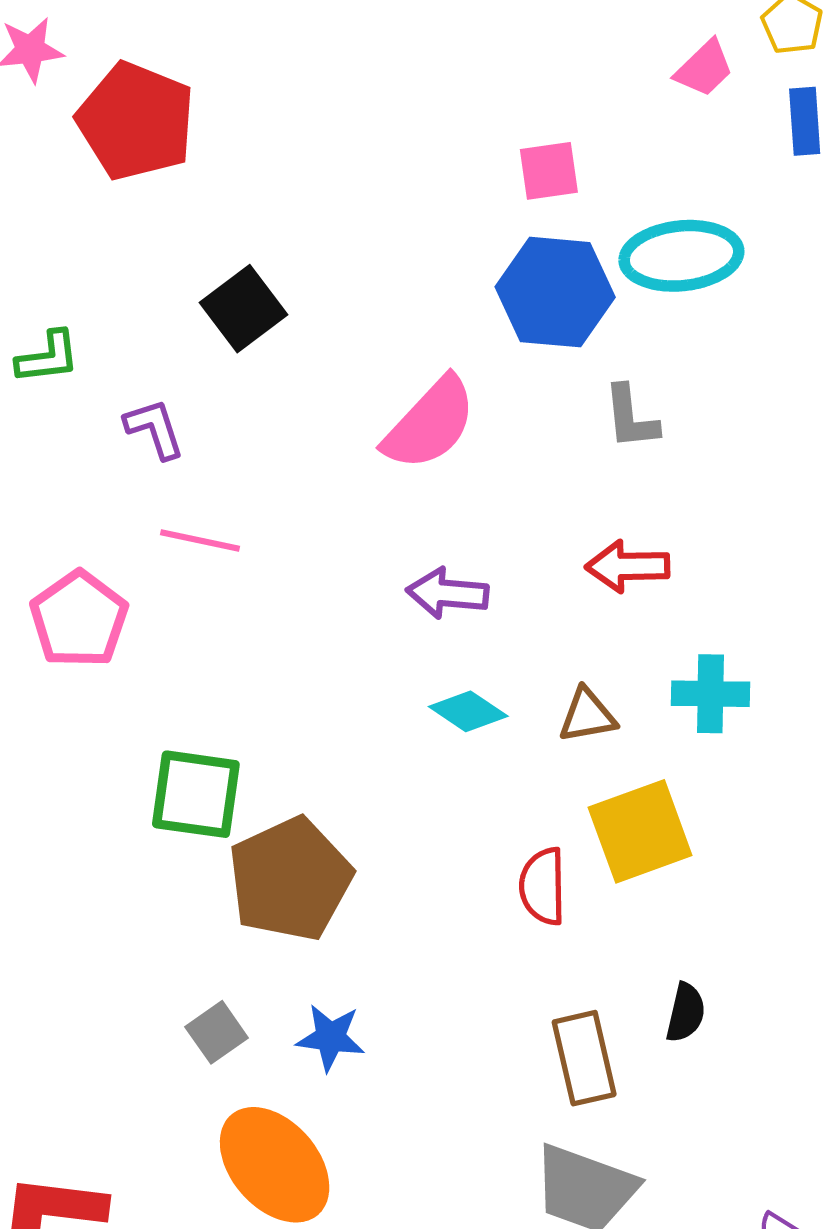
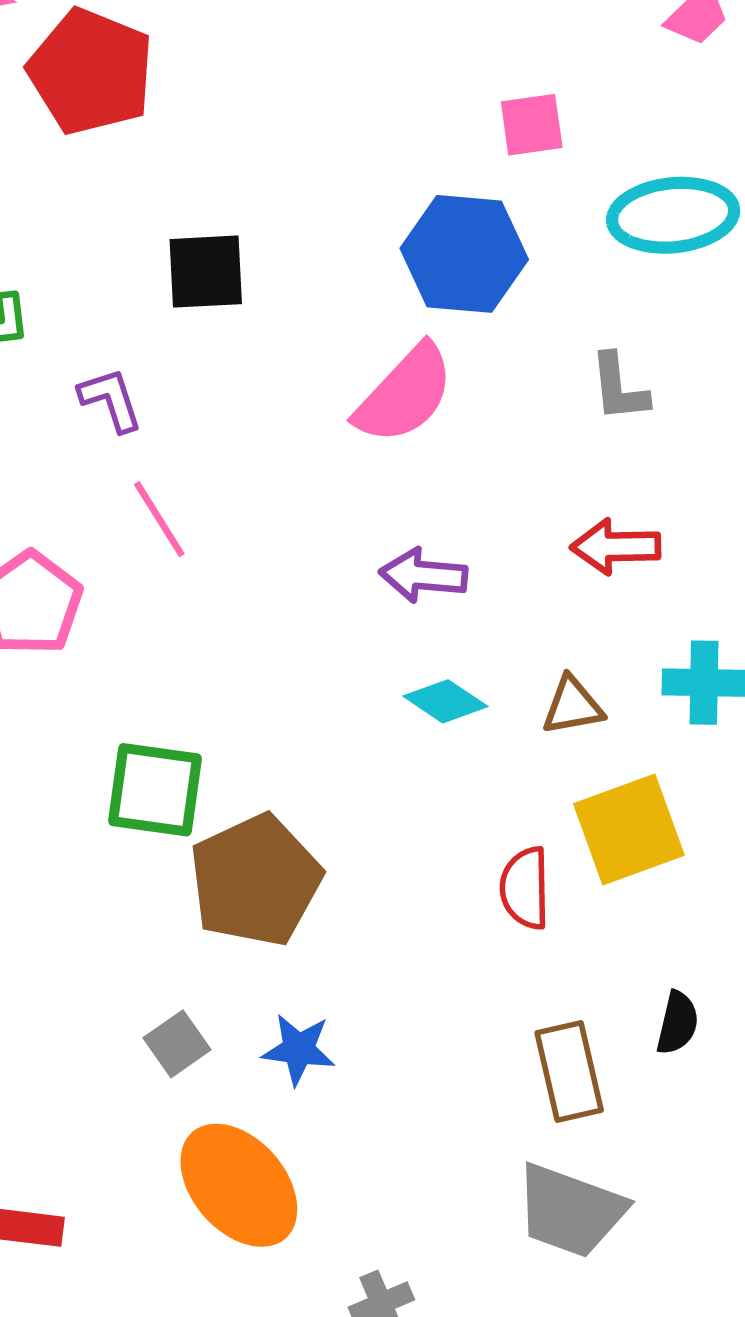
blue hexagon: (555, 292) -> (464, 254), moved
black square: (244, 309) -> (206, 272), turned 34
pink line: (200, 541) -> (159, 519), turned 46

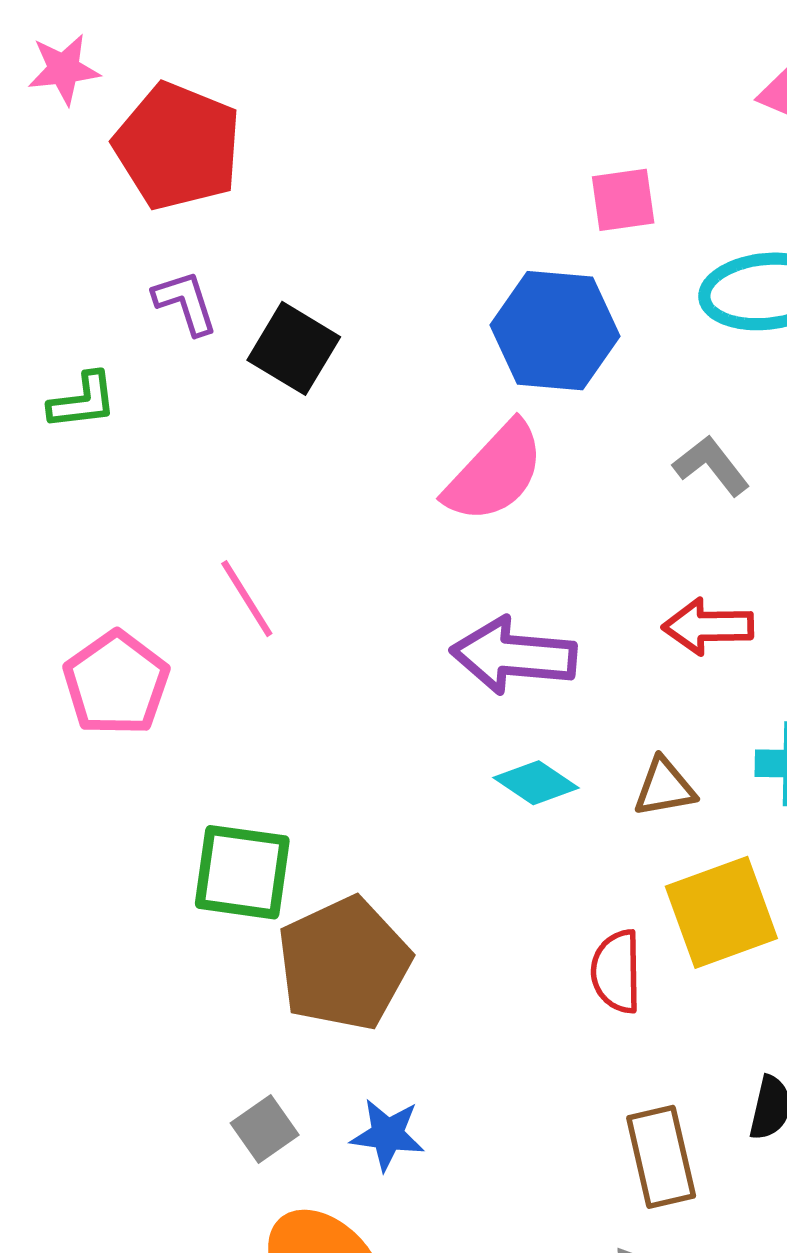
black square: (206, 272) -> (294, 348), turned 34
gray L-shape: (619, 388) -> (711, 466), turned 148
purple L-shape: (111, 400) -> (185, 303), moved
purple arrow: (423, 575) -> (514, 656), size x1.4

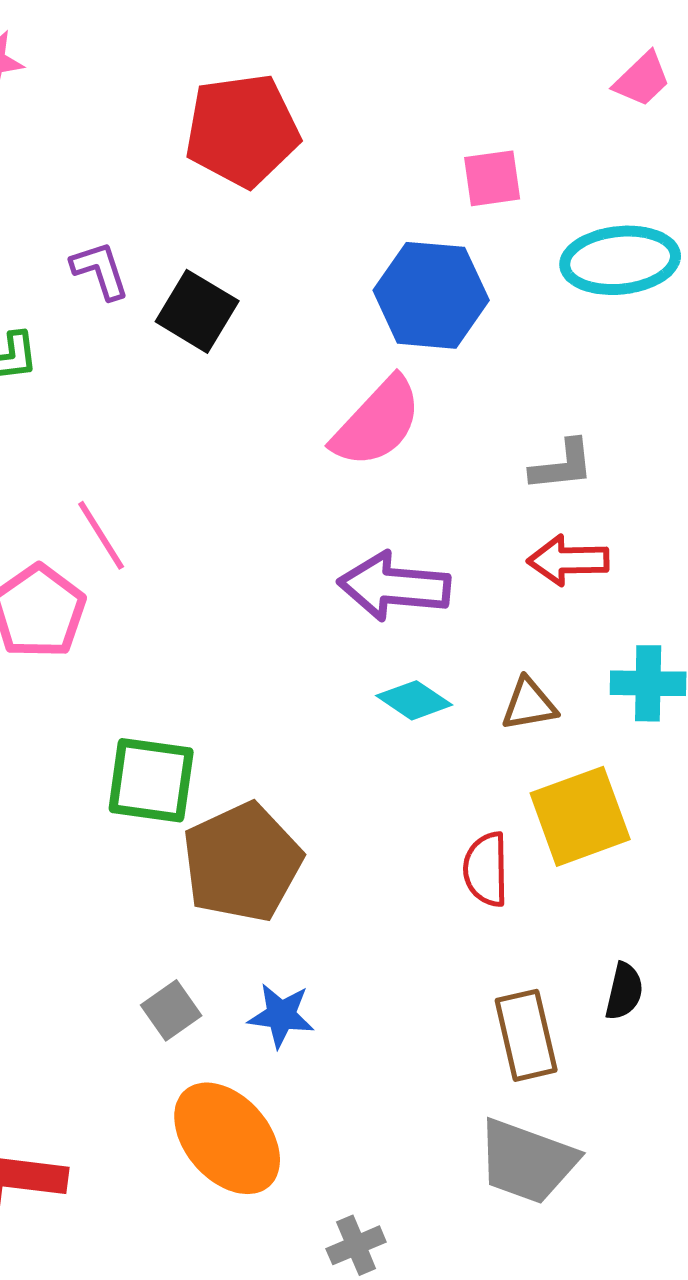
red pentagon: (178, 146) -> (242, 130), moved, turned -30
gray L-shape: (711, 466) -> (562, 465), moved, turned 122
pink line: (247, 599) -> (101, 535), moved

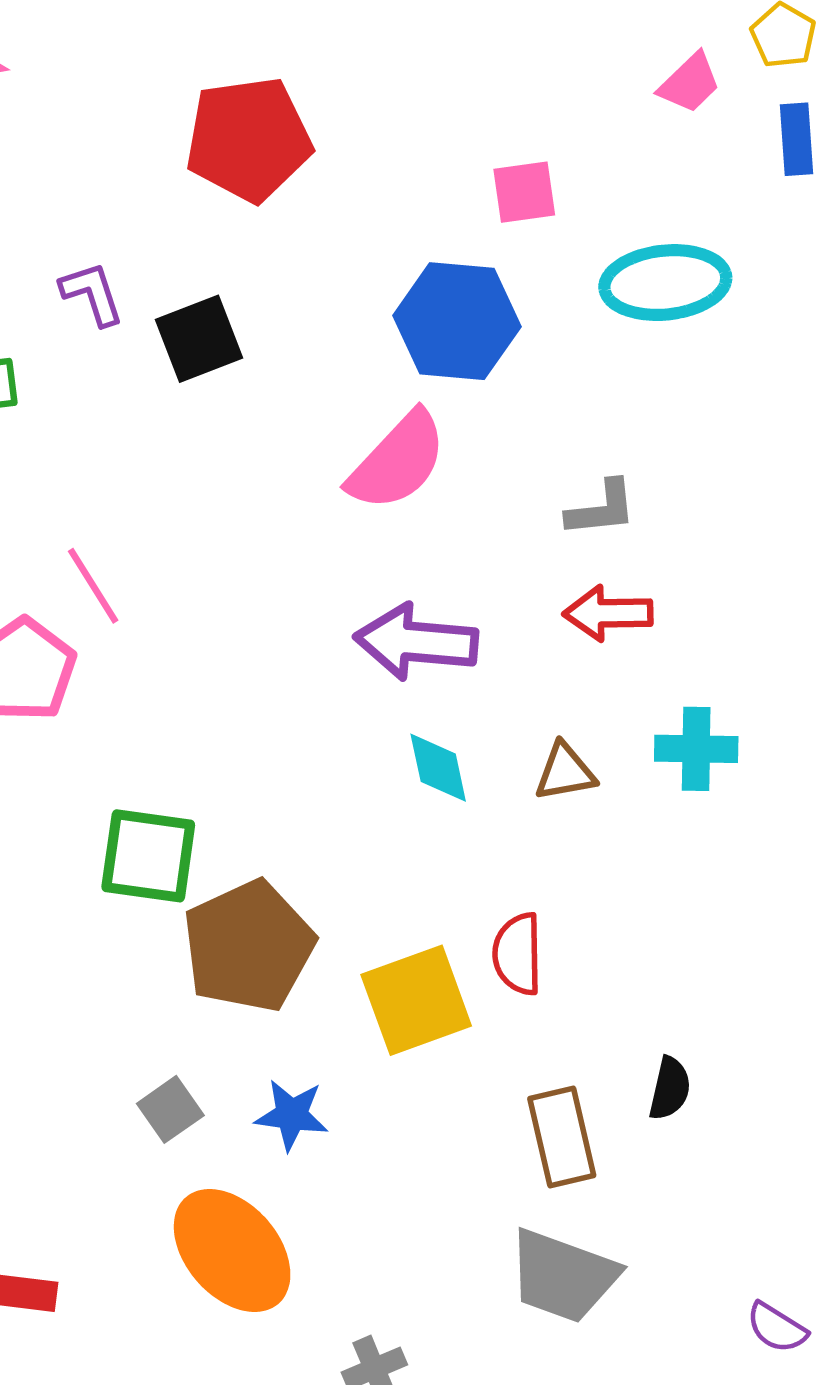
black square: (197, 311) -> (199, 339), turned 38
cyan diamond: (414, 700) -> (438, 768), turned 44
yellow square: (580, 816) -> (416, 1000), moved

